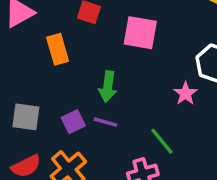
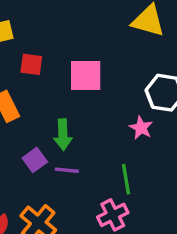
purple square: (73, 122) -> (35, 160), moved
green line: (162, 141) -> (126, 179), turned 40

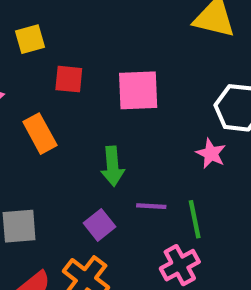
purple square: (35, 160) -> (100, 225), moved
purple line: (67, 170) -> (151, 206), moved

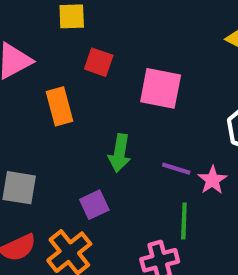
pink star: (211, 154) -> (212, 180), moved
purple line: (151, 206) -> (176, 169), moved

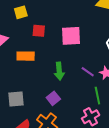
orange rectangle: (60, 106) -> (26, 56), turned -60
purple line: (176, 169) -> (88, 72), turned 32

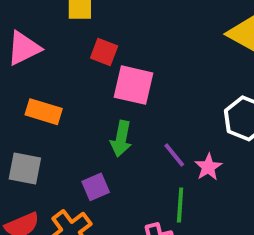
pink square: (71, 36) -> (134, 85), moved
orange rectangle: (26, 56) -> (44, 112), moved

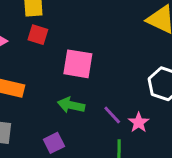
red square: (104, 52) -> (38, 35), moved
green arrow: (121, 139) -> (71, 105), turned 95

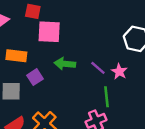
pink square: (78, 64) -> (49, 32), moved
purple square: (54, 143) -> (35, 77), moved

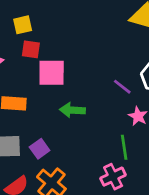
purple line: (98, 68) -> (122, 87), moved
purple square: (35, 77) -> (40, 149), moved

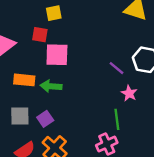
yellow square: (23, 25) -> (54, 13), moved
green arrow: (72, 110) -> (51, 86), moved

